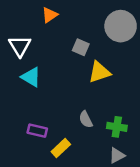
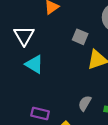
gray semicircle: (86, 119) -> (85, 103), turned 56

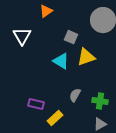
cyan triangle: (34, 64) -> (61, 61), moved

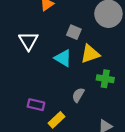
white triangle: (22, 36) -> (28, 41), moved
green cross: (100, 101) -> (105, 79), moved

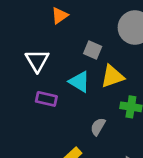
purple rectangle: (36, 105) -> (46, 99), moved

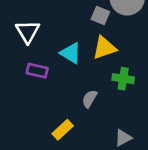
gray square: (93, 50) -> (100, 15), moved

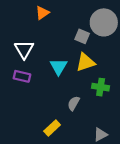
cyan triangle: (71, 53) -> (59, 67), turned 30
purple rectangle: (37, 71) -> (22, 76), moved

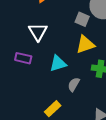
white triangle: (24, 49) -> (38, 32), moved
cyan triangle: (59, 67) -> (58, 63), moved, turned 42

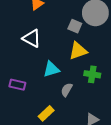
white triangle: (38, 32) -> (32, 38), turned -30
purple rectangle: (23, 58) -> (17, 85), moved

